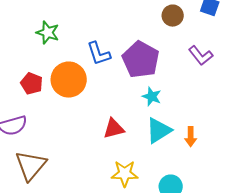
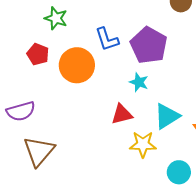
red pentagon: (32, 84) -> (38, 54), moved
cyan star: (152, 97) -> (139, 82), moved
yellow star: (125, 174) -> (143, 144), moved

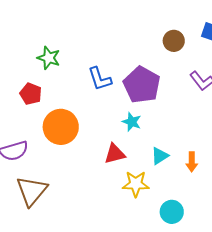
orange circle: (77, 65) -> (61, 127), moved
cyan triangle: (167, 116) -> (160, 156), size x0.7

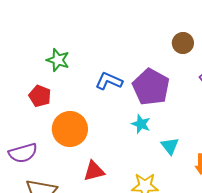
blue L-shape: (100, 79) -> (109, 81), turned 132
red triangle: (115, 154) -> (94, 171), moved
cyan triangle: (160, 156) -> (170, 146), moved, turned -36

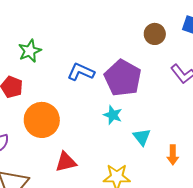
green star: (58, 60) -> (30, 51), turned 30

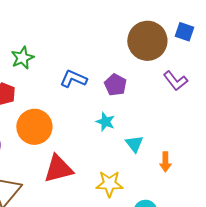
brown circle: (155, 34) -> (147, 41), size x1.8
purple pentagon: (123, 78) -> (115, 85), size x0.6
red triangle: (66, 162) -> (58, 169), size x1.4

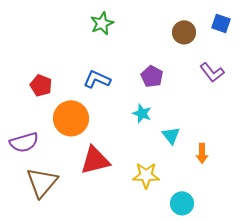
brown circle: (147, 41) -> (184, 32), size x0.6
green star: (22, 58) -> (102, 23), moved
blue L-shape: (73, 79) -> (97, 79), moved

